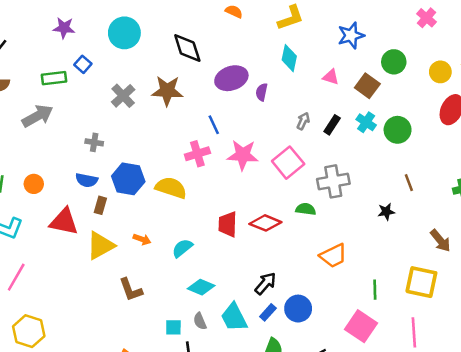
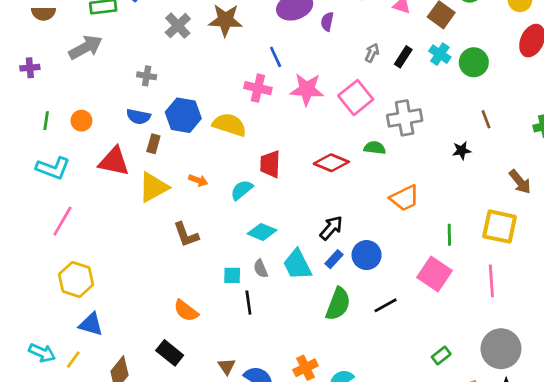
pink cross: (197, 154) -> (258, 88), turned 30
red trapezoid: (228, 224) -> (270, 164), moved

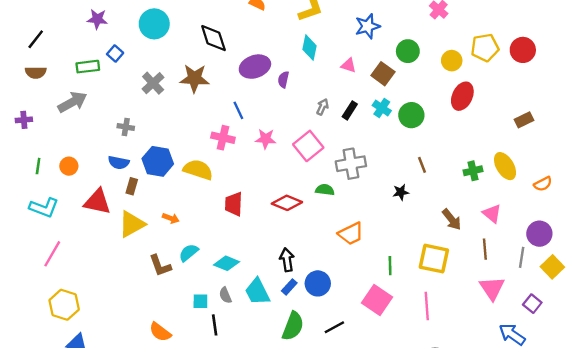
pink star: (307, 89) -> (266, 139), size x0.7
cyan semicircle: (242, 190) -> (189, 253), moved
black arrow: (331, 228) -> (287, 260), turned -50

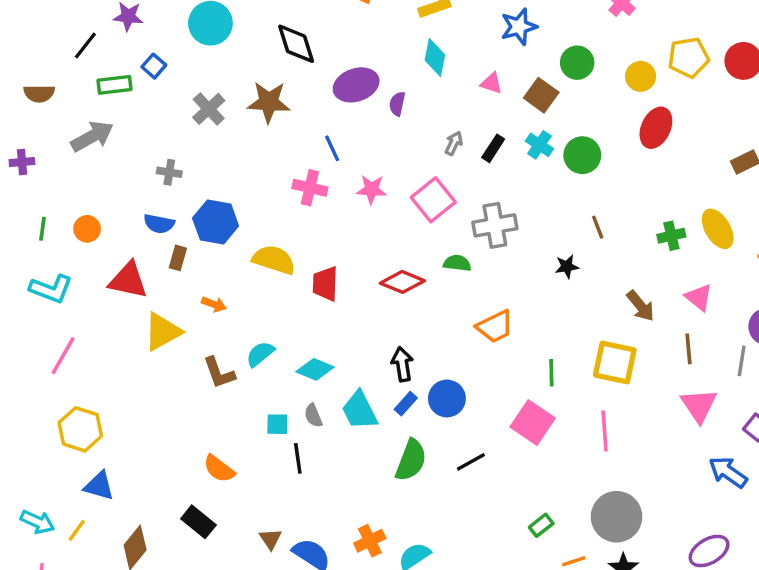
black line: (36, 39) -> (85, 46), moved
yellow semicircle: (198, 170) -> (274, 260), moved
orange arrow: (171, 218) -> (214, 304), moved
yellow triangle: (132, 224) -> (162, 332), moved

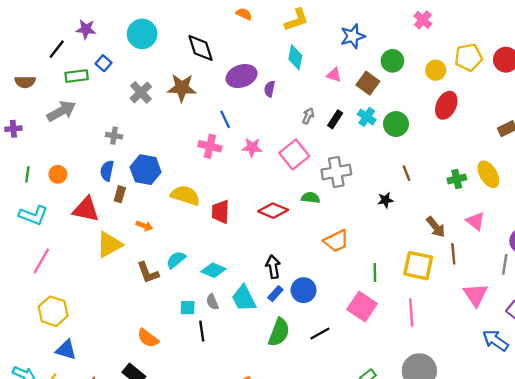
blue semicircle: (159, 224) -> (107, 171), turned 90
brown line: (689, 349) -> (453, 254), moved

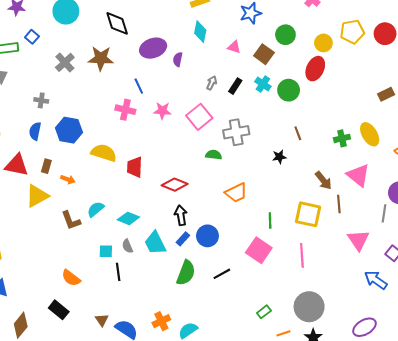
red ellipse: (446, 105) -> (315, 69), moved
brown rectangle: (120, 194) -> (46, 166), moved
red diamond: (273, 211) -> (175, 185), moved
pink triangle: (475, 221) -> (358, 175), size x1.4

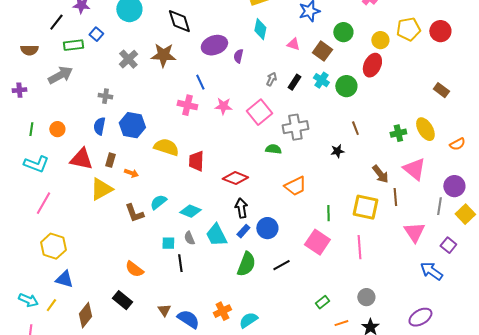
brown rectangle: (386, 94) -> (441, 90), turned 63
gray circle: (309, 307) -> (366, 297), size x0.6

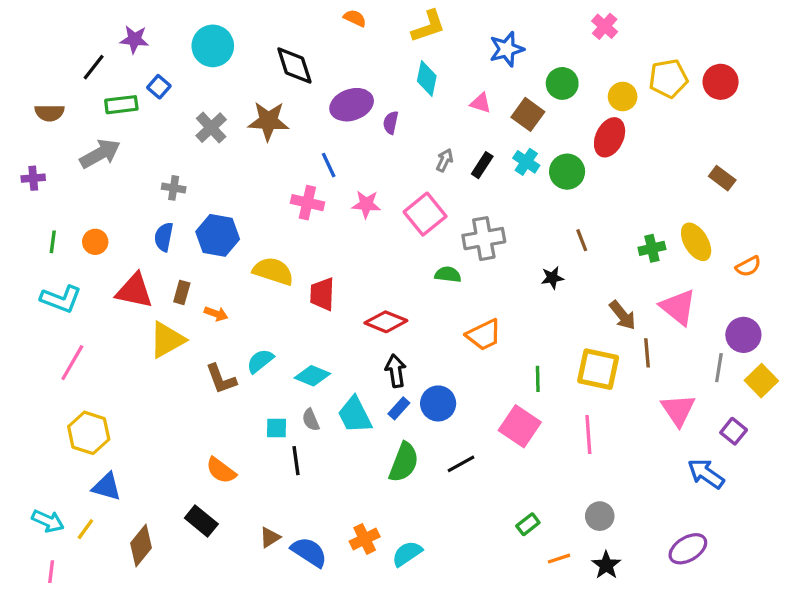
brown triangle: (164, 310) -> (270, 537), turned 32

